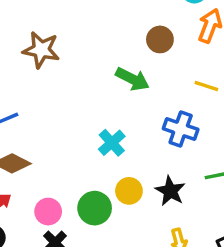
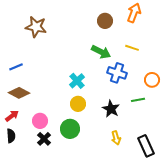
green arrow: (132, 79) -> (101, 52), moved
yellow circle: (129, 191) -> (78, 104), moved
green circle: (95, 208) -> (70, 129), moved

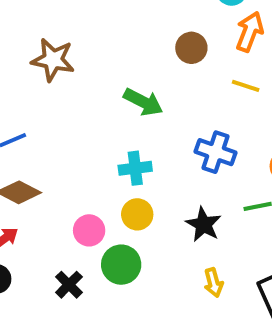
yellow line: (132, 48) -> (246, 86), moved
green arrow: (101, 52) -> (143, 102), moved
cyan cross: (77, 81) -> (135, 168), turned 35
pink circle: (40, 121) -> (89, 230), moved

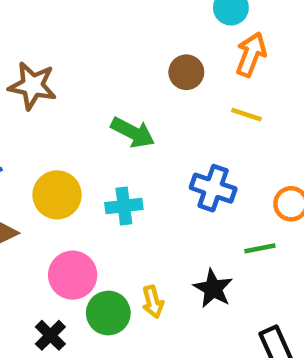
yellow circle: (137, 214) -> (57, 195), moved, size x1.4
black star: (203, 224) -> (213, 288), moved
pink circle: (89, 230) -> (73, 275), size x1.4
yellow arrow: (213, 283) -> (153, 302), moved

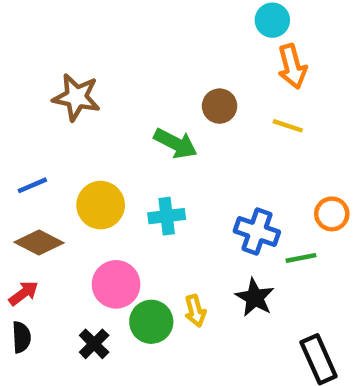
orange arrow: (251, 54) -> (292, 66), turned 144
brown circle: (186, 72) -> (220, 106), moved
blue cross: (213, 188) -> (257, 232), moved

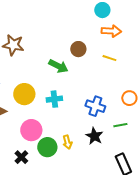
orange arrow: (292, 66) -> (111, 31), turned -72
green line: (301, 258) -> (120, 125), moved

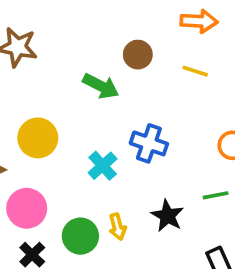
cyan cross: (54, 99) -> (103, 166), moved, turned -35
blue cross: (95, 106) -> (149, 143), moved
pink circle: (31, 130) -> (27, 208), moved

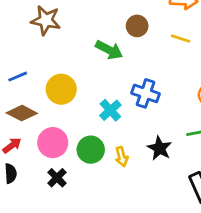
green circle: (80, 236) -> (91, 150), moved

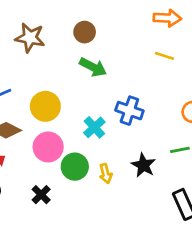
brown circle: (137, 26) -> (85, 32), moved
pink circle: (53, 143) -> (48, 147), moved

